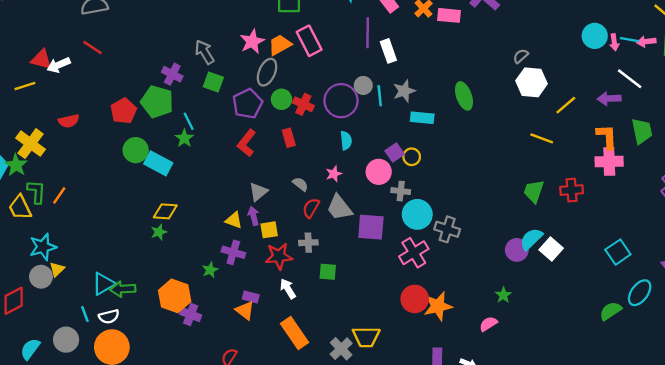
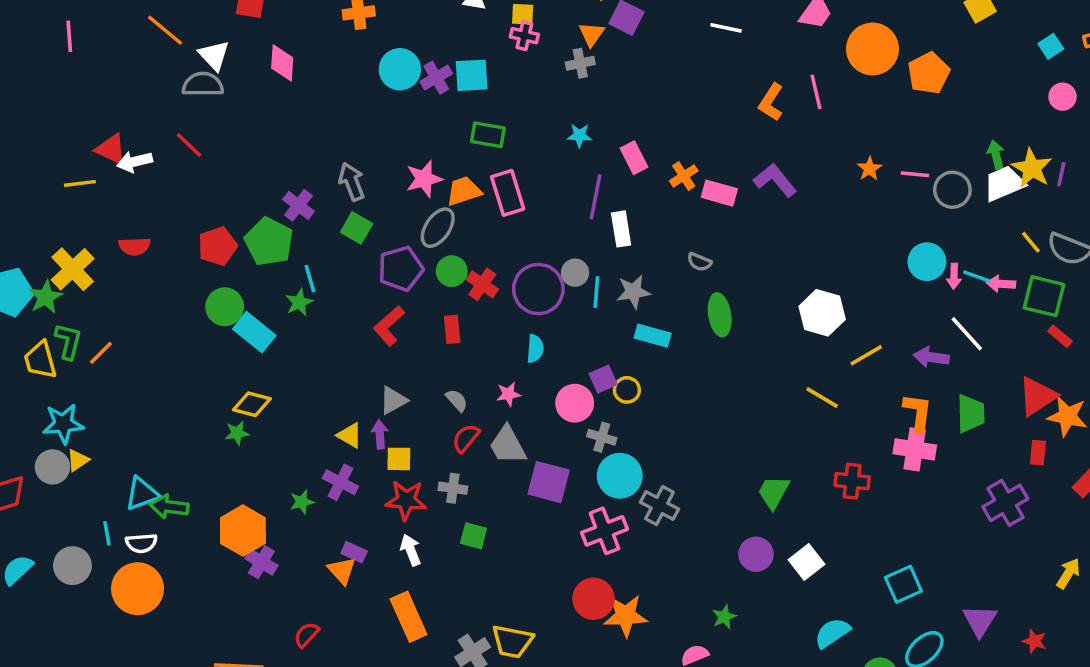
gray semicircle: (521, 56) -> (699, 262), moved, turned -126
green trapezoid: (534, 191) -> (774, 492), moved
cyan semicircle: (531, 239) -> (832, 633), moved

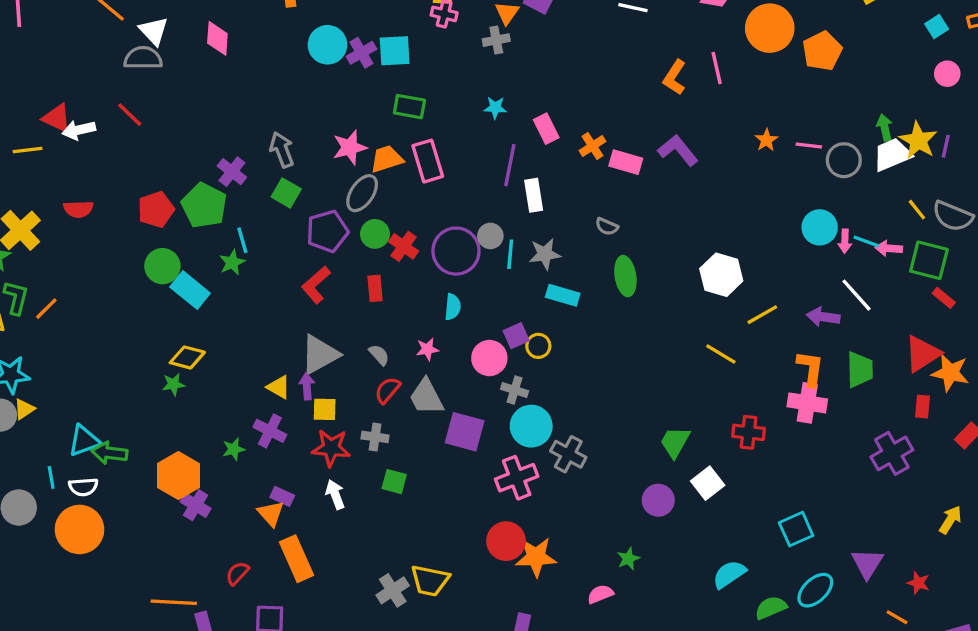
gray triangle: (393, 400) -> (320, 354), size x1.5
white square: (806, 562) -> (708, 483), moved
orange rectangle: (409, 617) -> (296, 559), moved

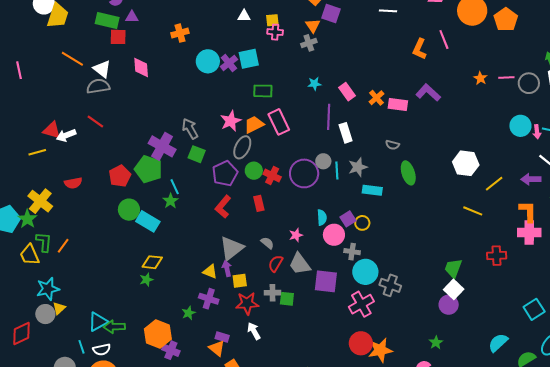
purple cross: (232, 172) -> (162, 146), size x1.5
cyan semicircle: (453, 307) -> (322, 217), moved
green square: (394, 482) -> (287, 299), moved
white square: (708, 483) -> (454, 289), moved

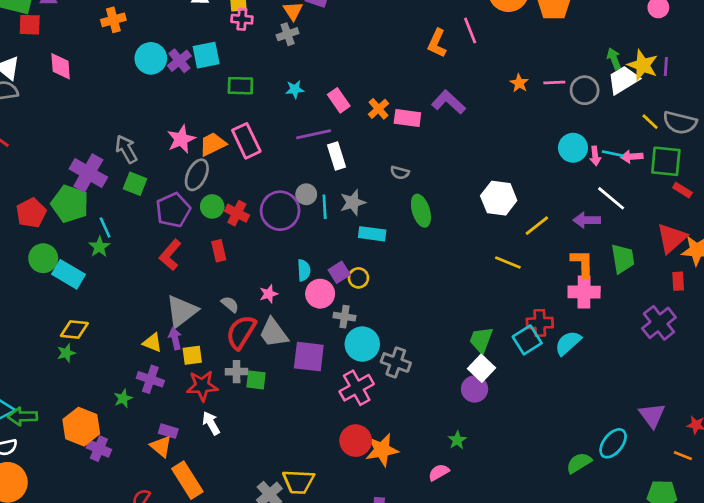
green rectangle: (263, 91) -> (240, 86), moved
purple line: (329, 117) -> (314, 134), turned 75
red semicircle: (276, 263) -> (241, 332), size x1.5
cyan square: (534, 309) -> (527, 340), moved
cyan semicircle: (498, 343) -> (568, 343), moved

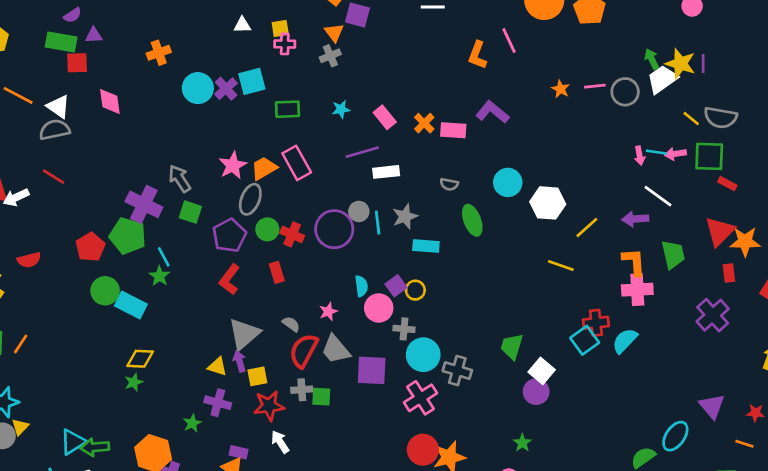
cyan circle: (573, 148) -> (508, 182), moved
white rectangle: (337, 156) -> (386, 172), turned -75
green trapezoid: (481, 340) -> (512, 346), moved

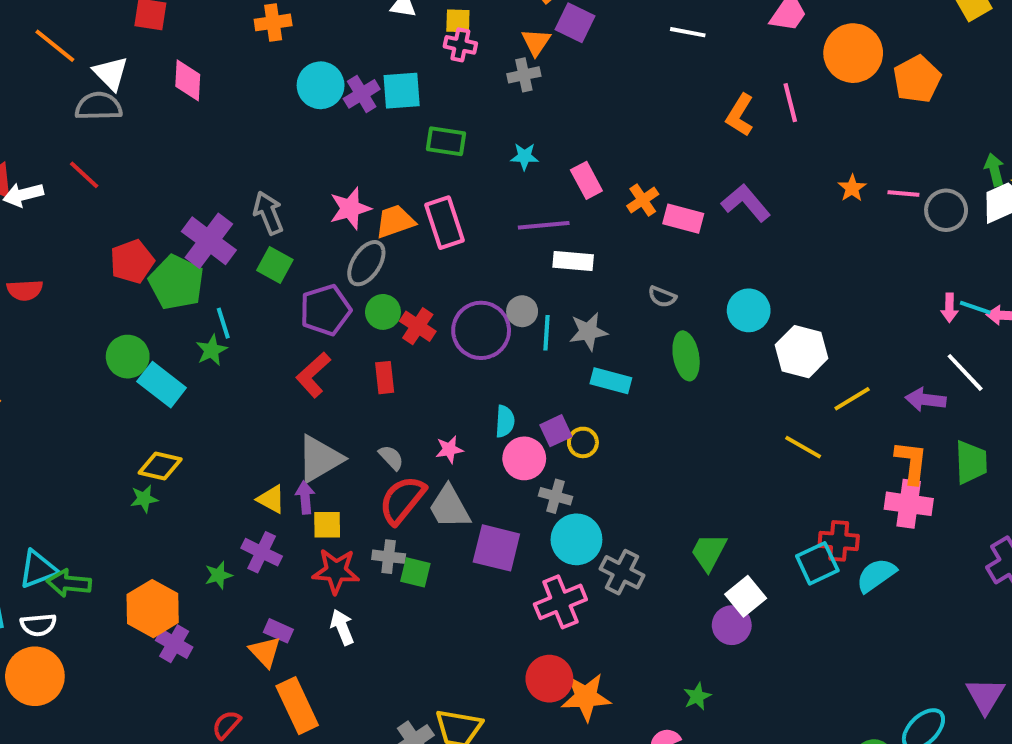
red pentagon: (90, 247) -> (132, 261), moved

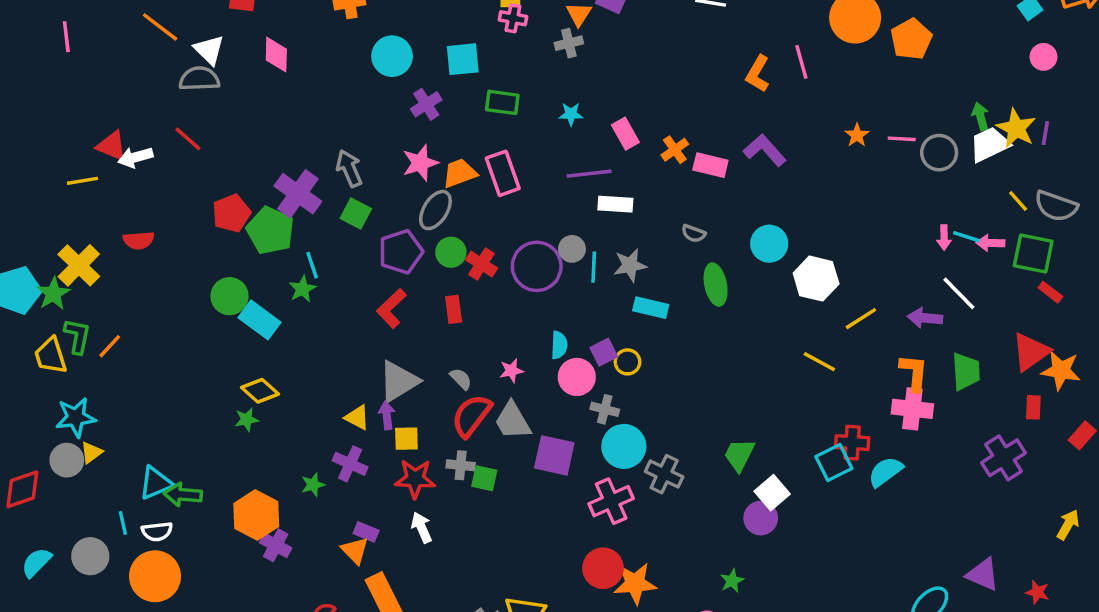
purple cross: (362, 94) -> (426, 104), moved
yellow diamond: (160, 466) -> (260, 391), turned 30
purple triangle: (985, 696) -> (983, 574), turned -36

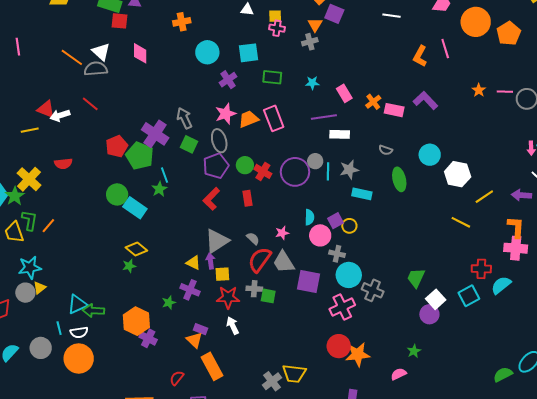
orange line: (160, 27) -> (72, 57), moved
gray ellipse: (435, 210) -> (219, 141), moved, turned -45
cyan square: (834, 463) -> (469, 296), moved

